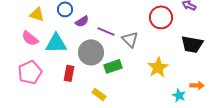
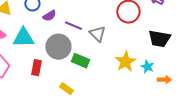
green rectangle: (113, 66) -> (80, 61), turned 42
cyan star: (179, 95) -> (147, 67), moved

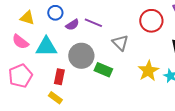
purple line: (73, 26) -> (93, 23), moved
yellow rectangle: (66, 89) -> (55, 98), moved

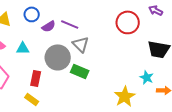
gray triangle: (120, 43) -> (81, 44), moved
cyan triangle: (46, 47) -> (23, 48), size x0.6
yellow star: (148, 71) -> (125, 96), moved

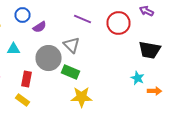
purple line: (70, 24) -> (82, 19), moved
yellow star: (125, 96) -> (82, 97), moved, turned 30

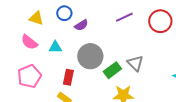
purple line: (82, 19) -> (124, 17), turned -48
gray triangle: (72, 45) -> (135, 63), moved
green rectangle: (70, 72) -> (112, 70), turned -60

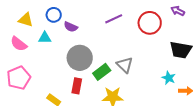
purple semicircle: (81, 25) -> (71, 27), turned 56
cyan triangle: (55, 47) -> (45, 38), moved
red rectangle: (68, 77) -> (77, 86), moved

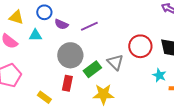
purple line: (114, 19) -> (89, 26), moved
red circle: (150, 23) -> (140, 46), moved

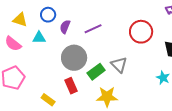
purple semicircle: (61, 24) -> (65, 27), turned 88
red circle: (140, 46) -> (141, 32), moved
red rectangle: (67, 83) -> (71, 86), turned -35

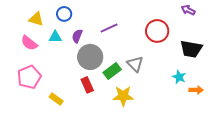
purple semicircle: (65, 27) -> (77, 36), moved
yellow rectangle: (48, 100) -> (56, 99), moved

